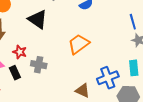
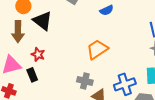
black triangle: (38, 19) -> (43, 21), moved
gray cross: (39, 65) -> (85, 81), moved

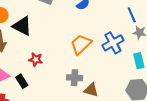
red star: (38, 54) -> (36, 59), moved
blue cross: (125, 84) -> (113, 43), moved

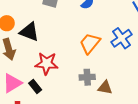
red star: (36, 59) -> (47, 63), size x1.6

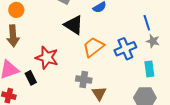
black triangle: (29, 32) -> (74, 25), moved
brown triangle: (105, 87) -> (99, 93), turned 35

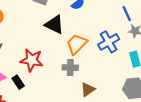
gray cross: (84, 80) -> (70, 68), moved
brown triangle: (99, 93) -> (88, 89), turned 35

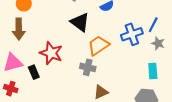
blue line: (127, 14) -> (153, 25), turned 42
blue cross: (109, 42) -> (132, 34), moved

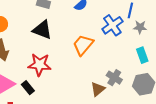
black triangle: (80, 22) -> (42, 30), moved
gray cross: (88, 67) -> (114, 78), moved, turned 35

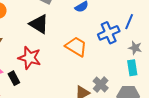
gray star: (140, 27) -> (135, 48), moved
orange trapezoid: (83, 45) -> (76, 47), turned 70

